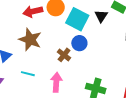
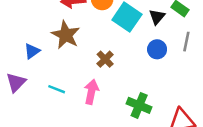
blue circle: (79, 43) -> (157, 49), moved
cyan line: (28, 74) -> (57, 89), moved

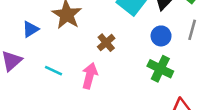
green cross: (139, 105) -> (160, 69), moved

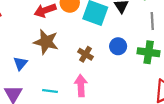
blue circle: (161, 36) -> (118, 46), moved
green cross: (160, 69) -> (149, 52), moved

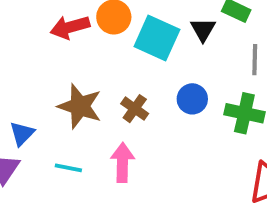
brown star: (46, 42) -> (80, 106), moved
blue triangle: (20, 63) -> (22, 134), moved

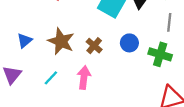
blue triangle: (22, 134) -> (25, 40), moved
cyan line: (68, 168) -> (51, 78), turned -63

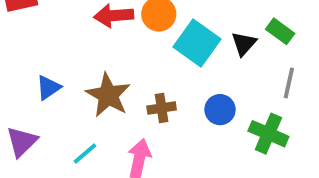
brown cross: (94, 46) -> (162, 108), turned 35

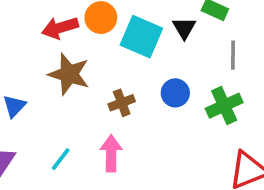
brown star: (108, 95) -> (69, 74), moved
green cross: (268, 134) -> (224, 106), turned -36

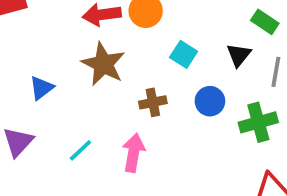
black triangle: (184, 28) -> (239, 55), moved
cyan square: (141, 37) -> (184, 54), moved, size x0.6

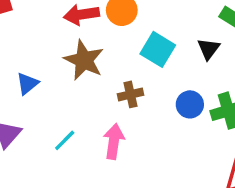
cyan square: (184, 54) -> (158, 49), size x1.4
blue circle: (210, 101) -> (190, 104), moved

